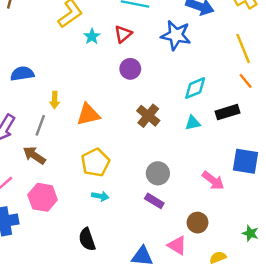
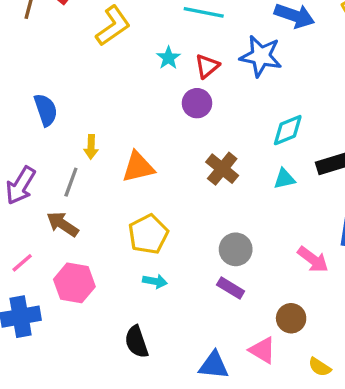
red triangle: (123, 34) -> (207, 66), moved
cyan star: (92, 36) -> (168, 58), moved
blue semicircle: (22, 74) -> (46, 110), turned 80
yellow semicircle: (218, 257) -> (320, 367), turned -126

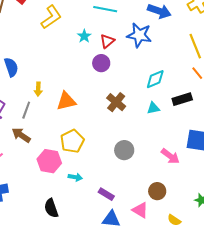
cyan arrow: (155, 281) -> (75, 177), moved
pink hexagon: (74, 283) -> (49, 161), moved
purple rectangle: (231, 288) -> (106, 194), moved
black semicircle: (136, 342) -> (51, 208), moved

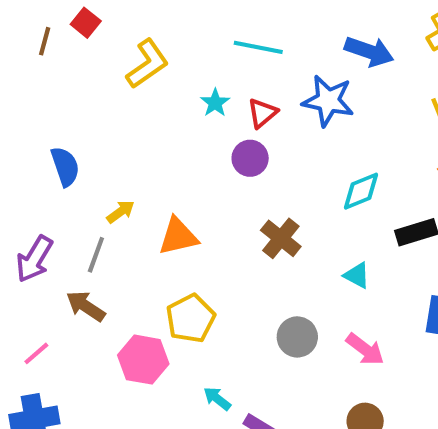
yellow arrow: (38, 89) -> (121, 212), turned -128
cyan triangle: (153, 108) -> (357, 275), moved, turned 40
pink arrow: (170, 156) -> (365, 349), moved
cyan arrow: (75, 177) -> (217, 399), moved, turned -152

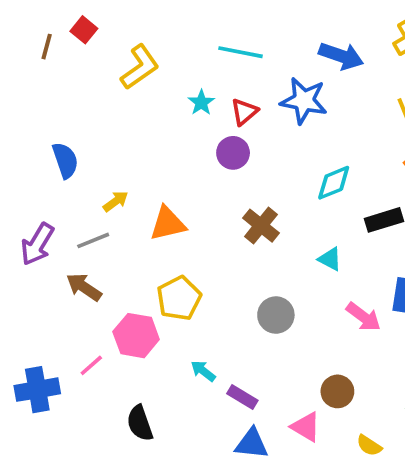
gray line: (96, 255) -> (93, 240), turned 48
pink arrow: (365, 349) -> (364, 317), moved
pink line: (36, 353) -> (91, 365), moved

